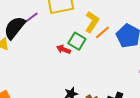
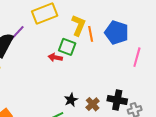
orange line: (102, 32) -> (91, 34), turned -49

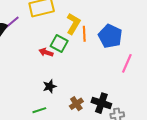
black star: (71, 100) -> (50, 86), moved

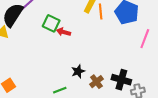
green square: (59, 43) -> (51, 23), moved
black star: (50, 86) -> (78, 71), moved

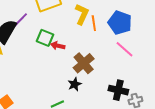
pink line: (145, 39) -> (124, 49), moved, turned -66
brown cross: (96, 82) -> (84, 63), moved, size x1.5

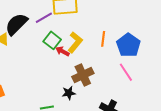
yellow L-shape: (82, 14) -> (75, 42), moved
purple line: (20, 20) -> (44, 18), moved

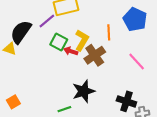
blue pentagon: (128, 45) -> (135, 19), moved
brown cross: (83, 75) -> (95, 55), moved
black star: (69, 93) -> (84, 91), size x1.6

